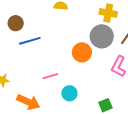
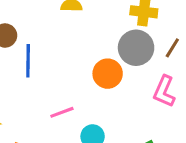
blue line: (30, 41) -> (28, 61), turned -70

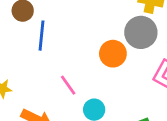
pink line: (62, 112) -> (68, 85), turned 70

